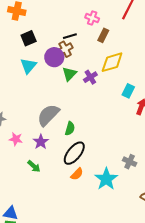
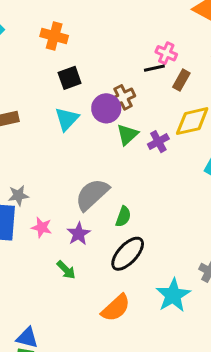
black line: (70, 36) -> (154, 68), moved
orange semicircle: (77, 174) -> (116, 308), moved, size x1.5

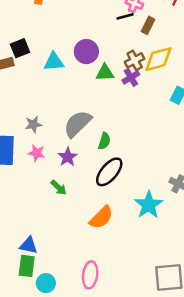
black square: (70, 78) -> (20, 48), moved
brown cross: (123, 97) -> (135, 60), moved
cyan triangle: (67, 119) -> (54, 62), turned 45
green triangle: (127, 135) -> (105, 73), turned 42
gray star: (18, 195) -> (33, 124), moved

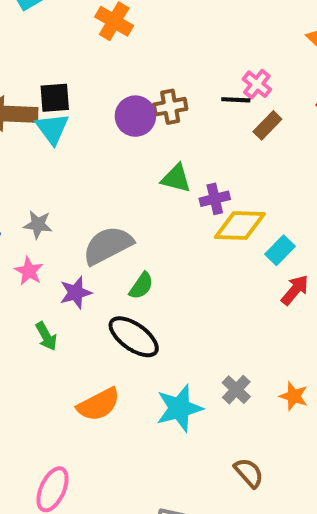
purple circle: (86, 52) -> (135, 116), moved
yellow diamond: (158, 59) -> (240, 226), moved
brown cross: (135, 60) -> (170, 107), moved
cyan triangle: (54, 62) -> (52, 129), moved, turned 40
black ellipse: (109, 172) -> (134, 337), turned 68

